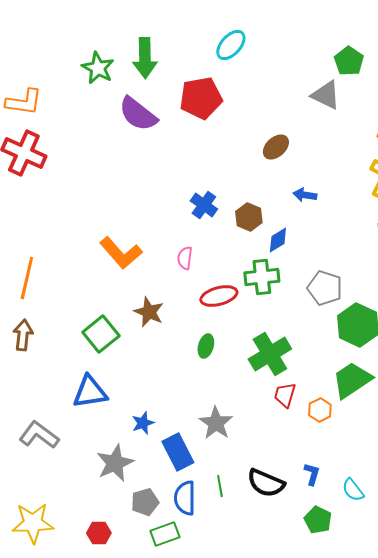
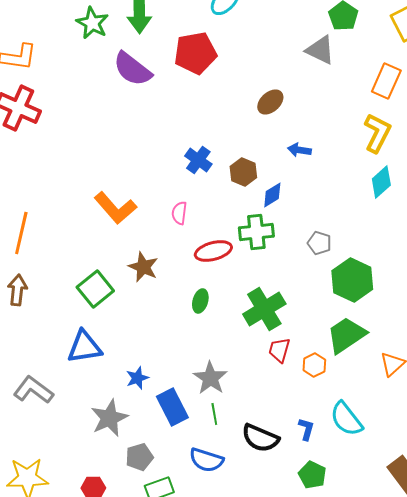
gray pentagon: (325, 288) -> (319, 243), size x0.7
green line: (220, 486) -> (214, 414), moved
cyan semicircle: (353, 490) -> (346, 419), moved, size x1.5
blue semicircle: (185, 498) -> (206, 460), moved, turned -72

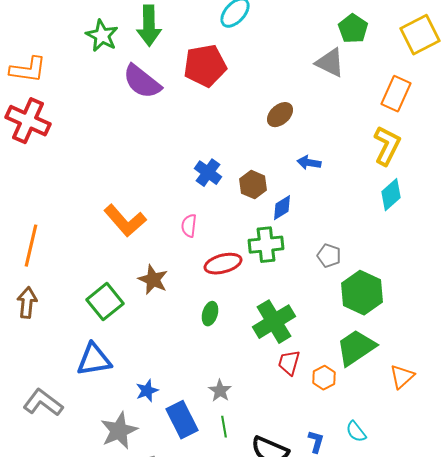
gray star: (210, 378) -> (220, 391), size x0.7
cyan semicircle: (346, 419) -> (356, 432), size x0.6

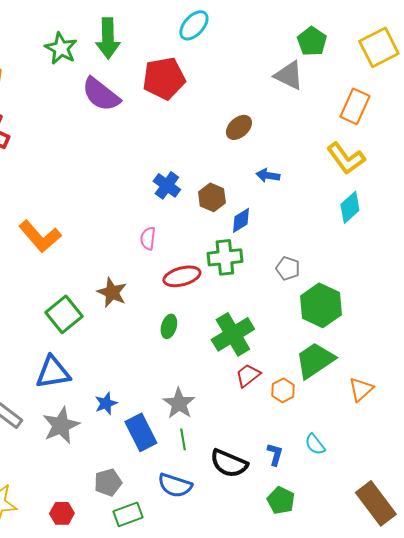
yellow L-shape: (387, 146) -> (346, 158), turned 117
orange L-shape: (125, 221) -> (40, 236), moved
red trapezoid: (289, 363) -> (248, 375), turned 36
gray star: (220, 391) -> (179, 403), size x1.4
gray star: (119, 431) -> (61, 425), moved

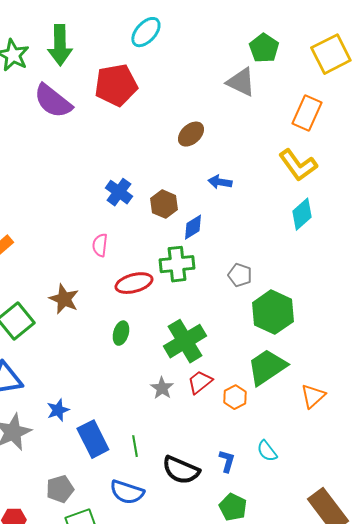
gray star: (179, 403) -> (162, 388), moved, size x0.7

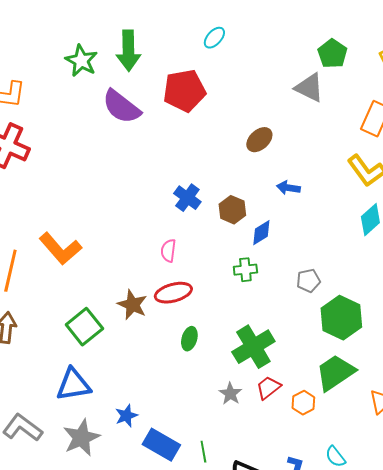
cyan ellipse: (146, 32) -> (214, 38), size x0.7
green cross: (177, 264) -> (245, 270), size x0.7
gray pentagon: (240, 275) -> (308, 281), turned -30
red ellipse: (134, 283) -> (173, 293), moved
blue rectangle: (93, 439) -> (161, 445), turned -33

